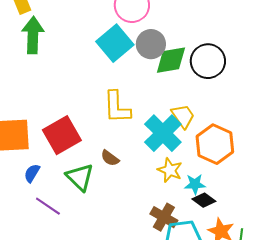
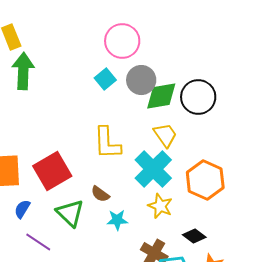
cyan square: (115, 43) -> (105, 79), size x0.6
yellow trapezoid: (183, 116) -> (165, 135), moved
cyan star: (195, 184) -> (117, 220), moved

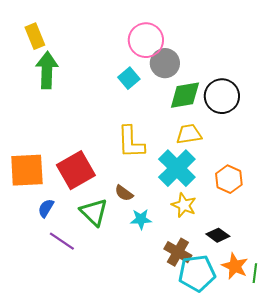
gray circle: (141, 80) -> (165, 63), moved
yellow trapezoid: (165, 135) -> (189, 134), turned -64
orange hexagon: (205, 180) -> (229, 179), size x0.7

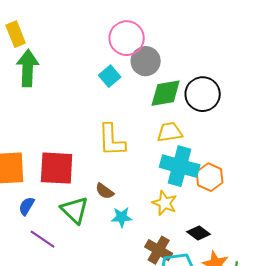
cyan cross: (177, 168) -> (180, 166), moved, turned -30
red square: (76, 170) -> (57, 168), turned 33

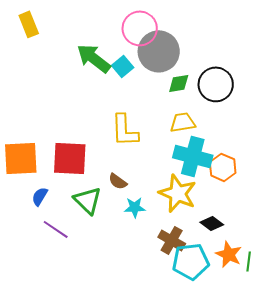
gray circle: (146, 61) -> (159, 51), size x1.4
green arrow: (28, 68) -> (94, 58), moved, turned -54
green diamond: (166, 93) -> (179, 83), size x0.7
yellow star: (165, 203) -> (178, 193), size x1.5

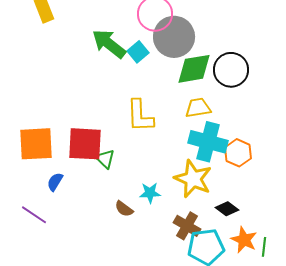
green diamond: (179, 83) -> (194, 69), size x1.6
brown semicircle: (118, 181) -> (124, 209), moved
green triangle: (88, 200) -> (105, 159), moved, size x0.7
purple line: (56, 229) -> (34, 215), moved

